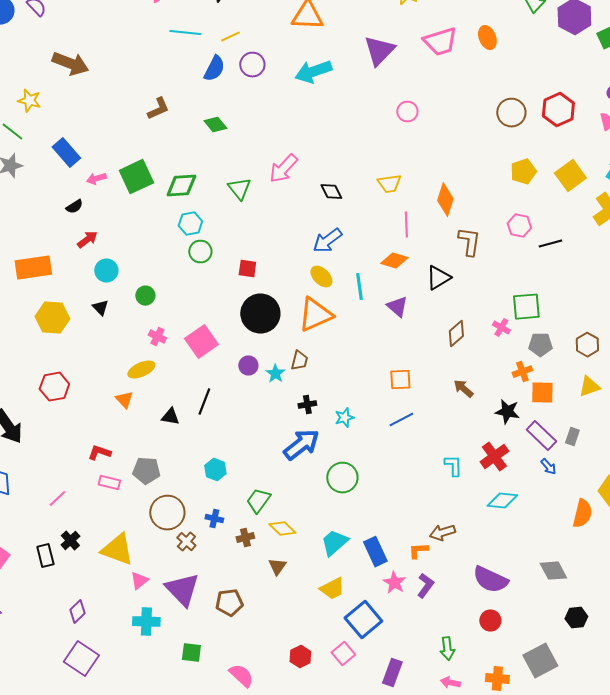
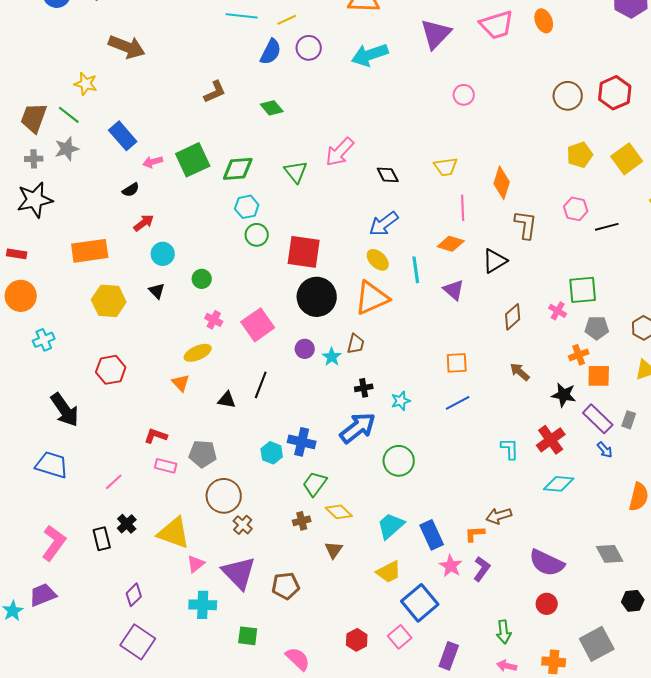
red square: (247, 269) -> (304, 252), size x1.8
blue cross: (214, 519) -> (302, 442), moved, size x1.5

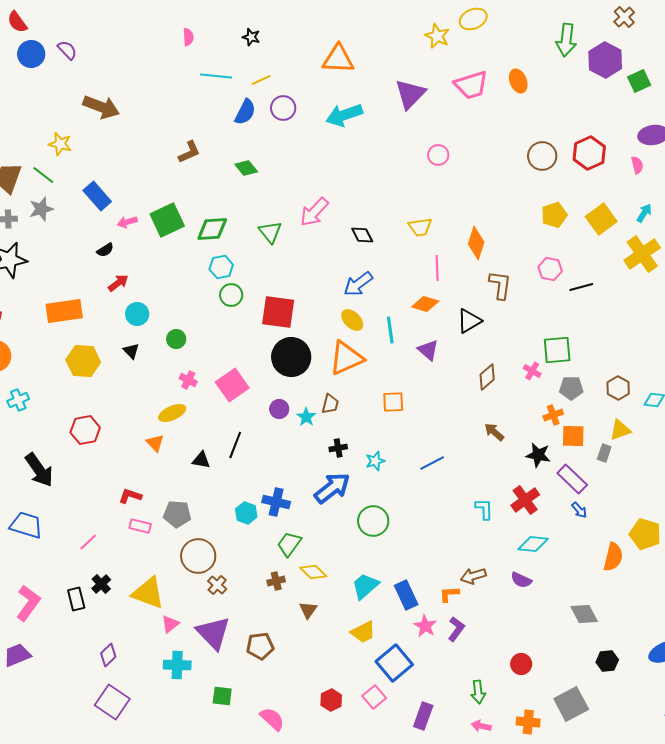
orange square: (457, 363) -> (393, 402), moved
gray rectangle: (629, 420) -> (604, 453), moved
purple semicircle: (547, 563) -> (521, 580), moved, size x0.6

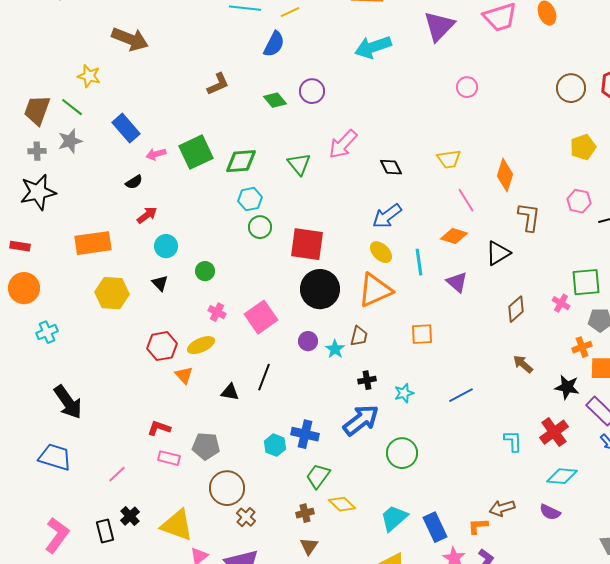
purple circle: (283, 108) -> (312, 91), moved
pink line: (437, 268) -> (466, 200), turned -30
red hexagon: (85, 430) -> (162, 346), moved
brown triangle: (308, 610) -> (309, 546), moved

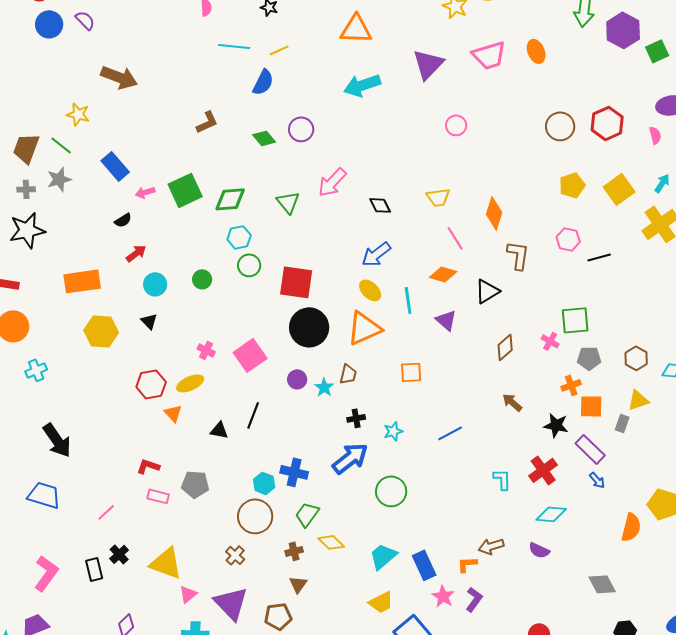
green circle: (205, 271) -> (202, 279), moved
brown circle: (227, 488) -> (255, 516), moved

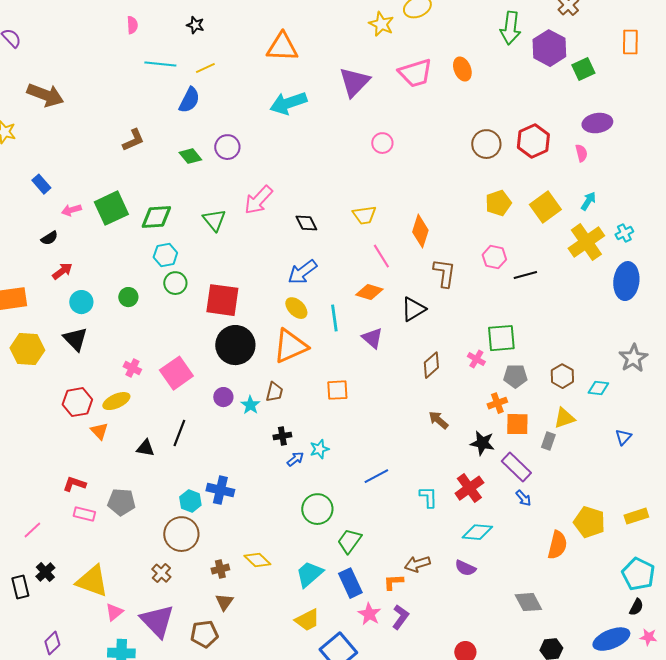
blue rectangle: (115, 166) -> (41, 184), size x0.7
black triangle: (149, 321) -> (75, 339), size x1.5
blue line: (450, 433) -> (376, 476), moved
blue arrow: (350, 458) -> (295, 459), moved, size x0.5
green trapezoid: (307, 514) -> (349, 541), moved

